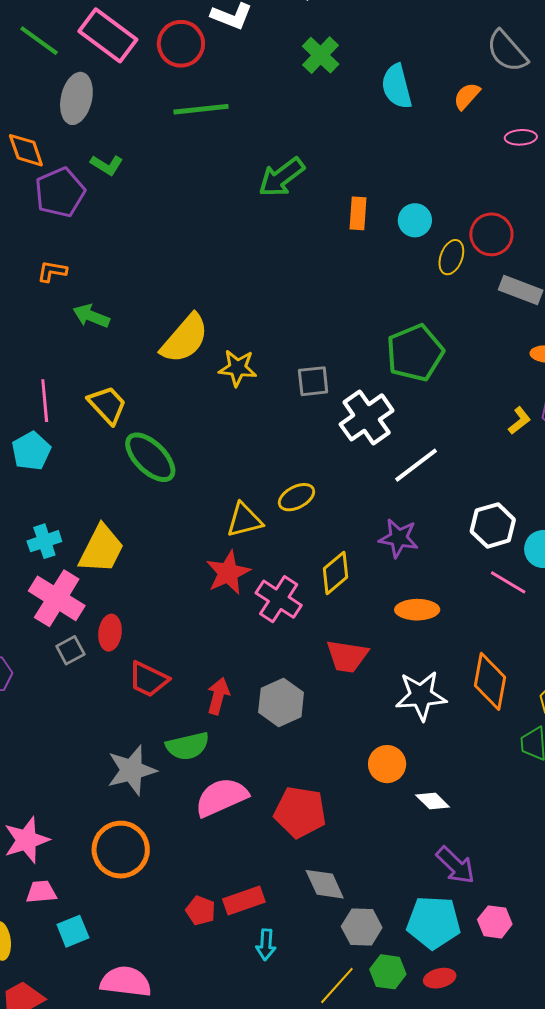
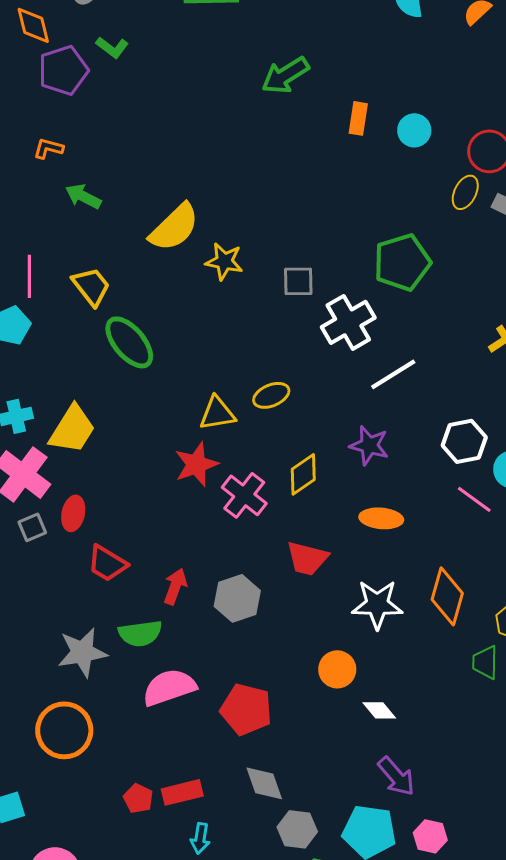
yellow ellipse: (451, 257) -> (465, 192), moved

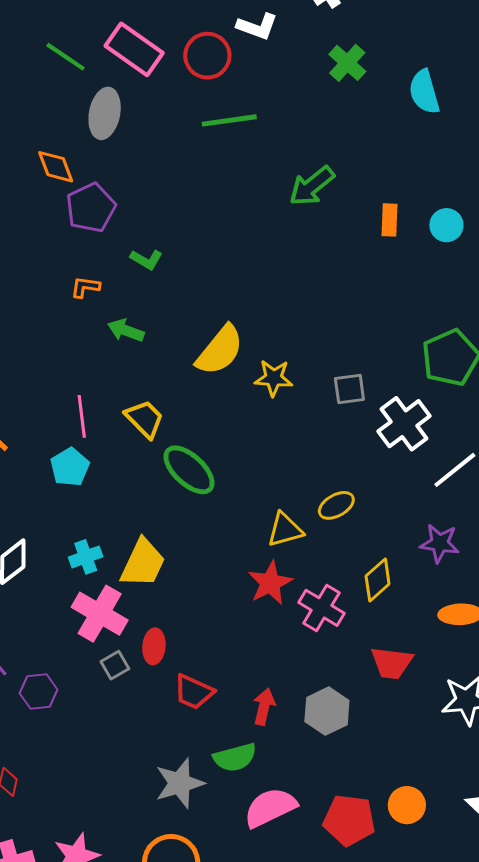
green L-shape: (112, 47) -> (146, 259), moved
orange circle: (337, 669) -> (407, 805), moved

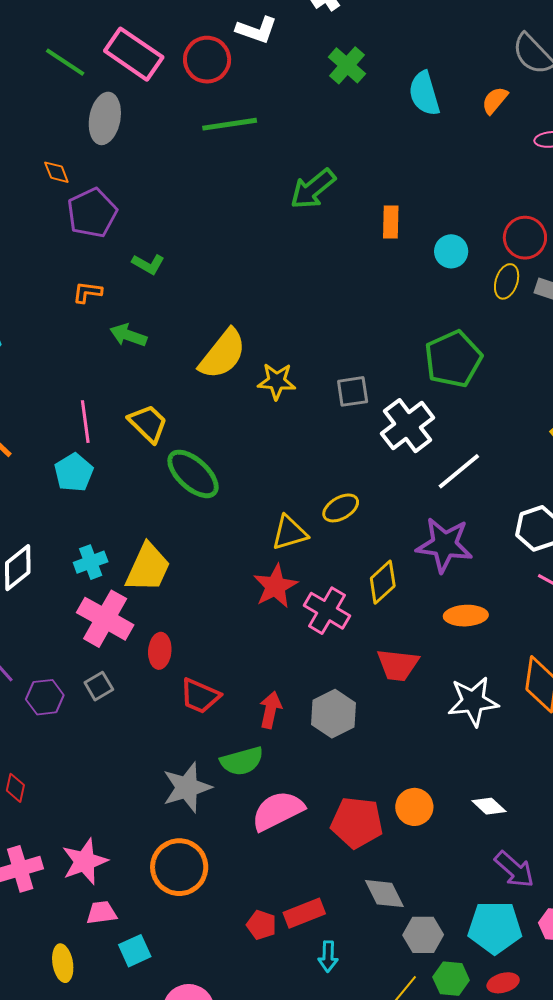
orange diamond: (56, 167) -> (56, 172), size x0.7
cyan circle: (446, 225) -> (451, 251), moved
purple star: (440, 543) -> (444, 545), size x1.4
gray square: (115, 665) -> (99, 686), moved

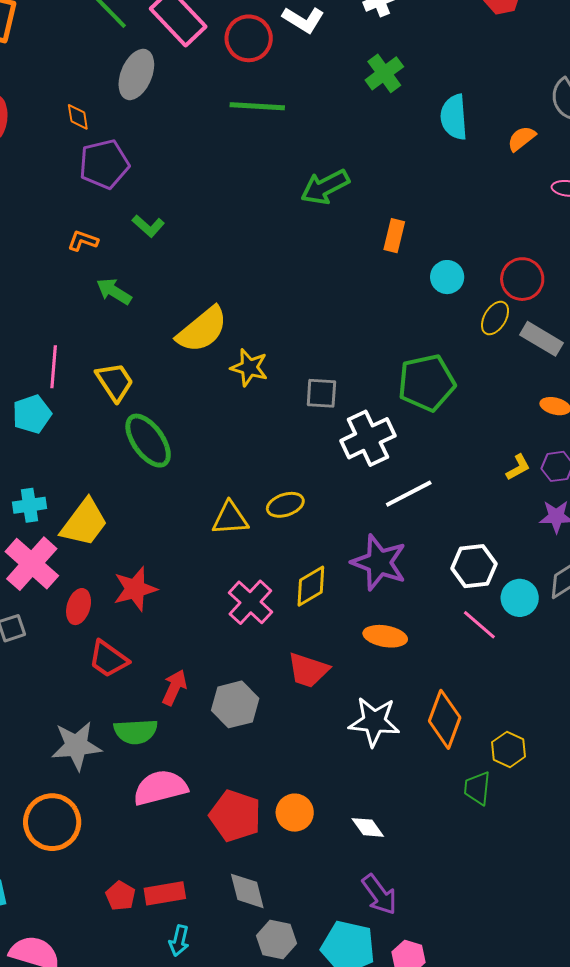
red star: (275, 586) -> (135, 589), moved

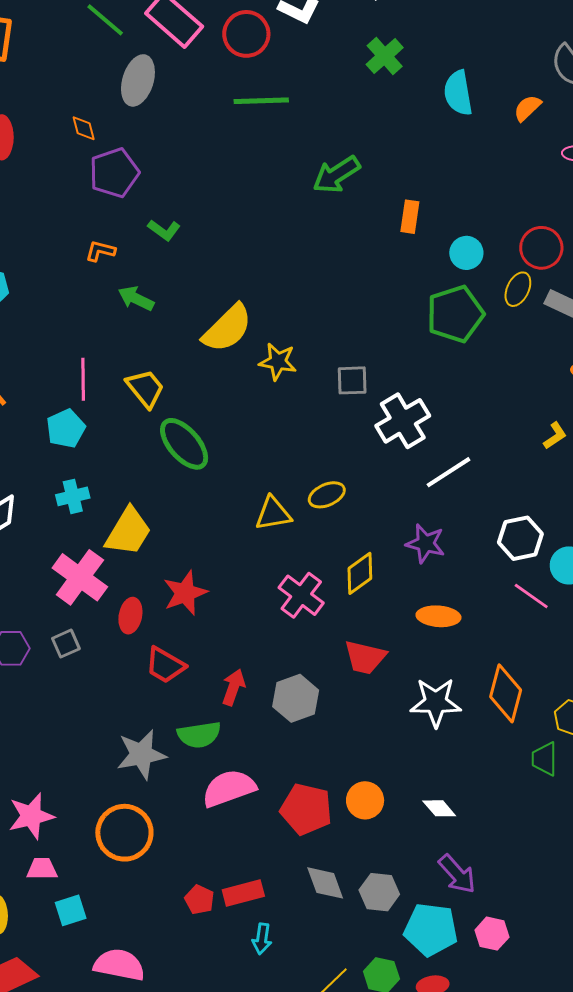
green pentagon: (427, 383) -> (455, 314), moved
cyan cross: (29, 505) -> (73, 496), moved
purple star: (379, 562) -> (425, 543), size x0.7
gray hexagon: (276, 939) -> (379, 892), moved

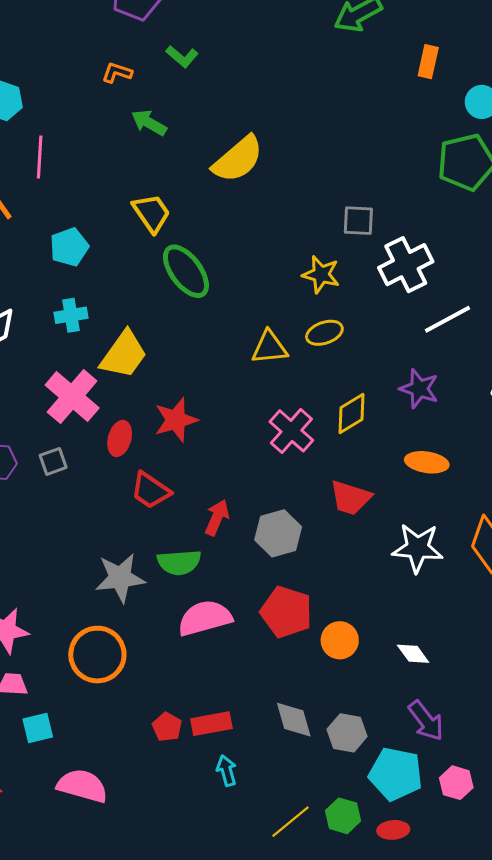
yellow star: (278, 362) -> (321, 274), moved
pink line: (83, 379) -> (40, 157), moved
red pentagon: (306, 809) -> (286, 612), moved
cyan arrow: (262, 939) -> (227, 771), turned 152

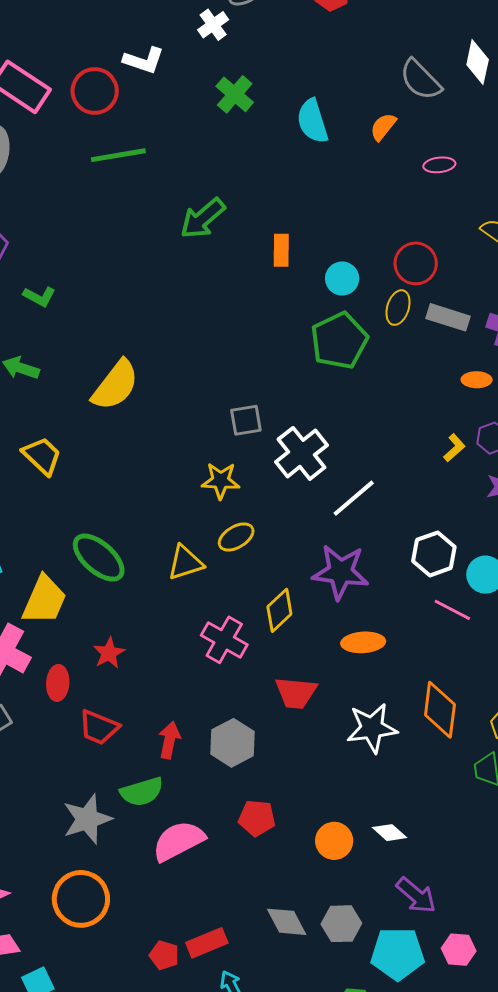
green ellipse: (186, 271) -> (99, 558), moved
purple star: (419, 389) -> (340, 572), size x1.4
red star: (176, 420) -> (109, 653), size x0.7
red pentagon: (286, 612) -> (257, 818), size x0.7
orange circle: (340, 640) -> (334, 841), moved

